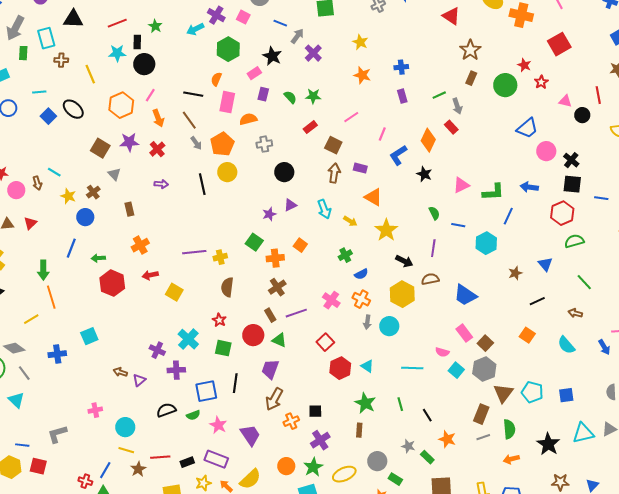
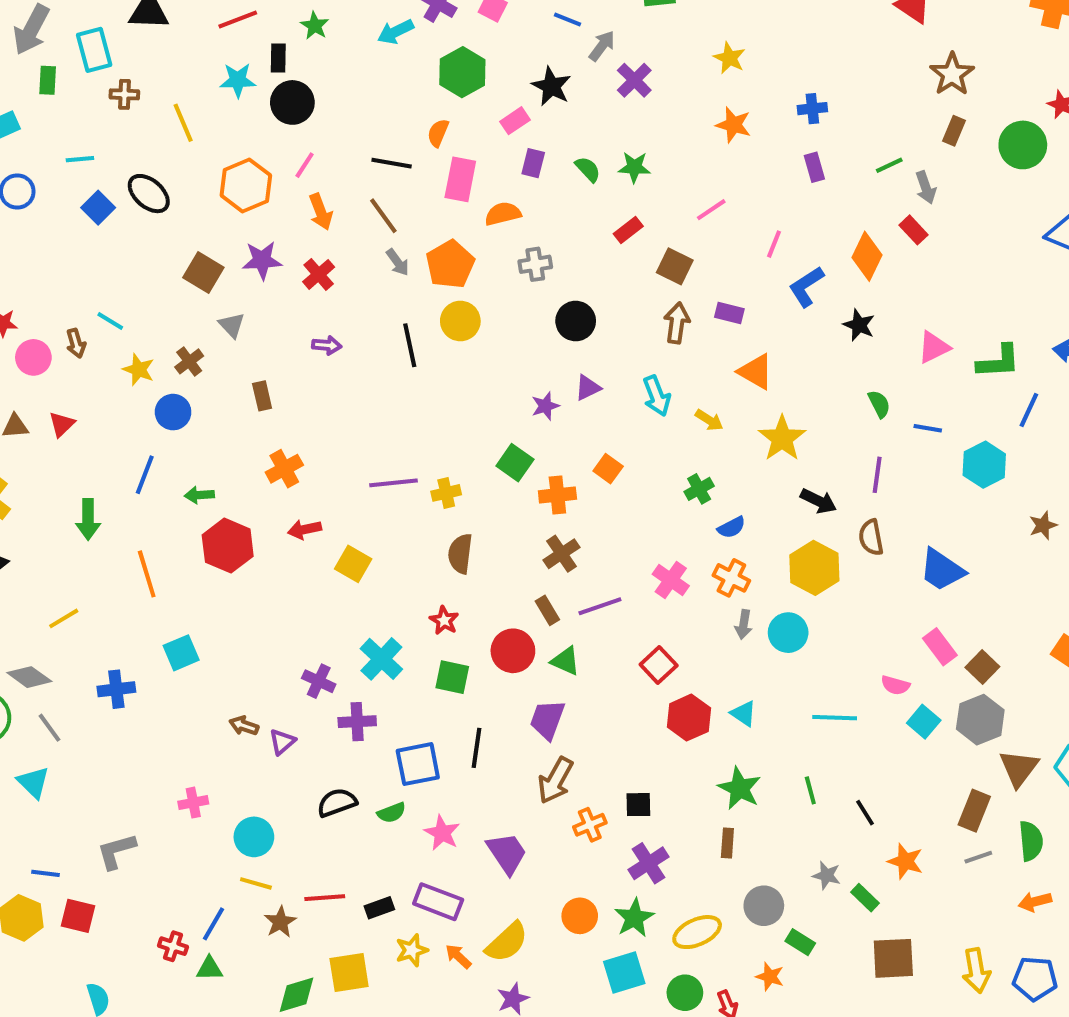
brown semicircle: (430, 279) -> (871, 537), turned -90
orange line: (51, 297) -> (147, 574), moved

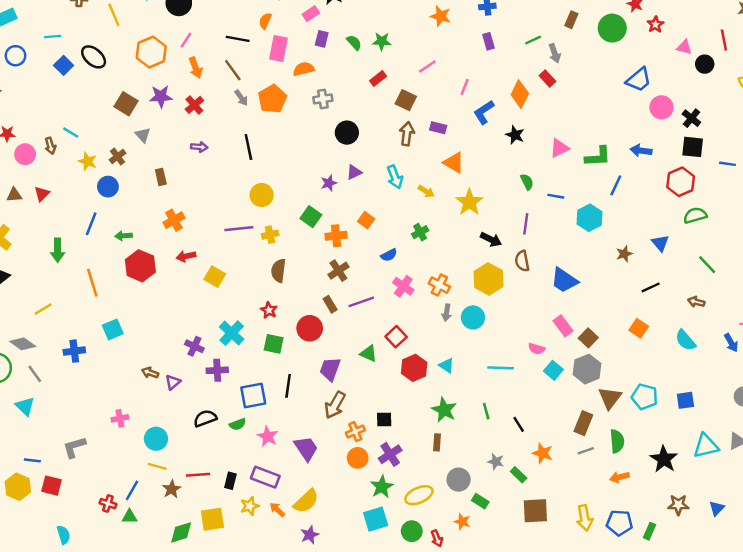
yellow circle: (460, 321) -> (262, 195), moved
blue semicircle: (731, 527) -> (389, 255), moved
green triangle: (566, 661) -> (368, 353), moved
black rectangle: (379, 908) -> (230, 481), turned -56
orange circle: (580, 916) -> (358, 458), moved

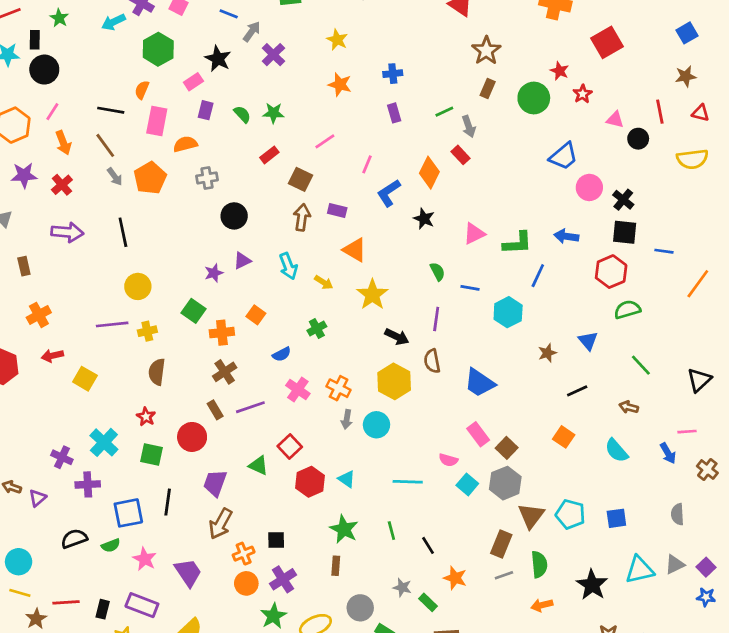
purple arrow: (199, 147) -> (67, 232), size x1.6

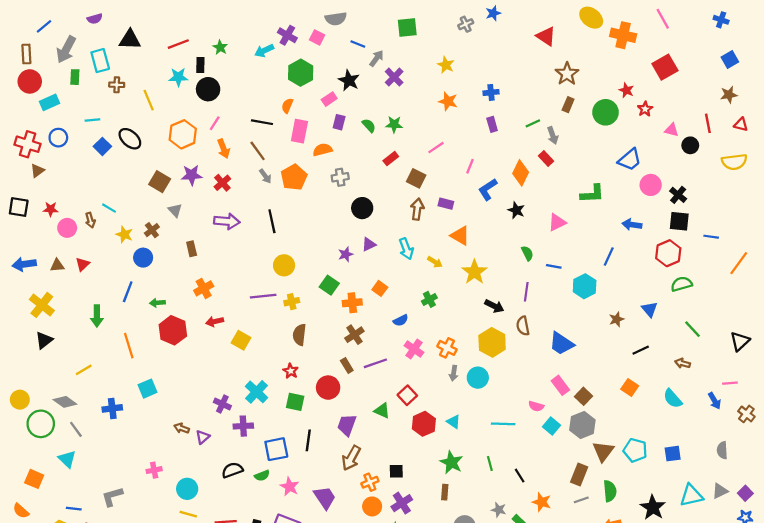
green L-shape: (517, 243) -> (592, 194), moved

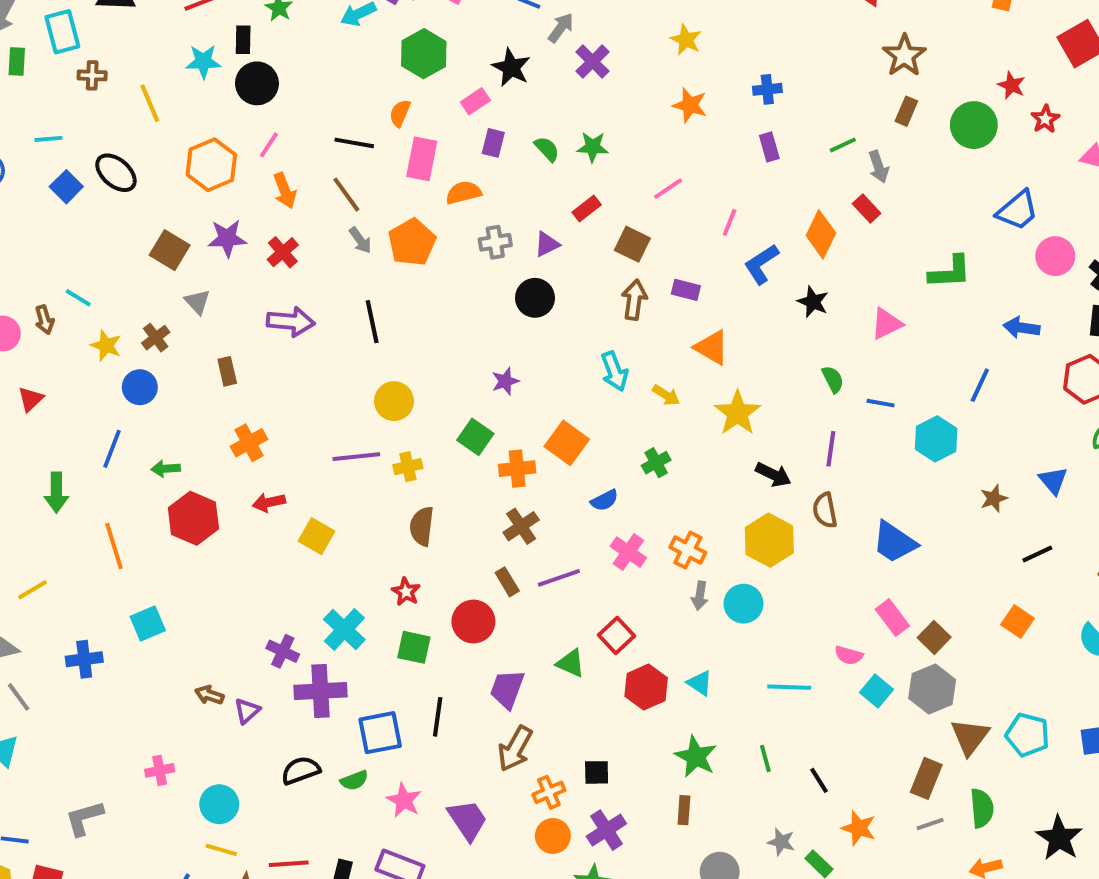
purple triangle: (369, 244) -> (547, 244), moved
orange square: (380, 288) -> (567, 443), size x1.5
purple cross: (243, 426) -> (321, 691), size x1.4

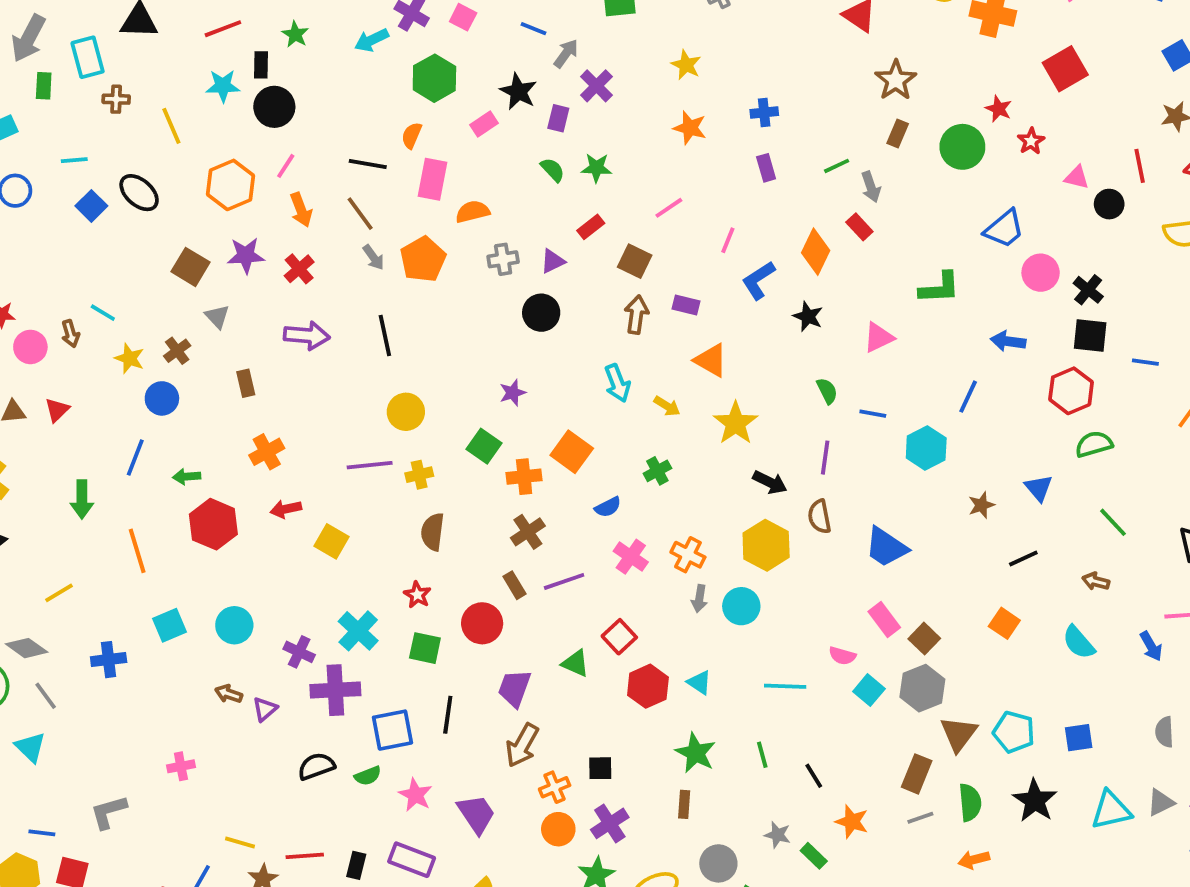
purple rectangle: (493, 143) -> (558, 118), moved
cyan circle: (219, 804) -> (234, 625), moved
black star: (1059, 838) -> (1035, 801), moved

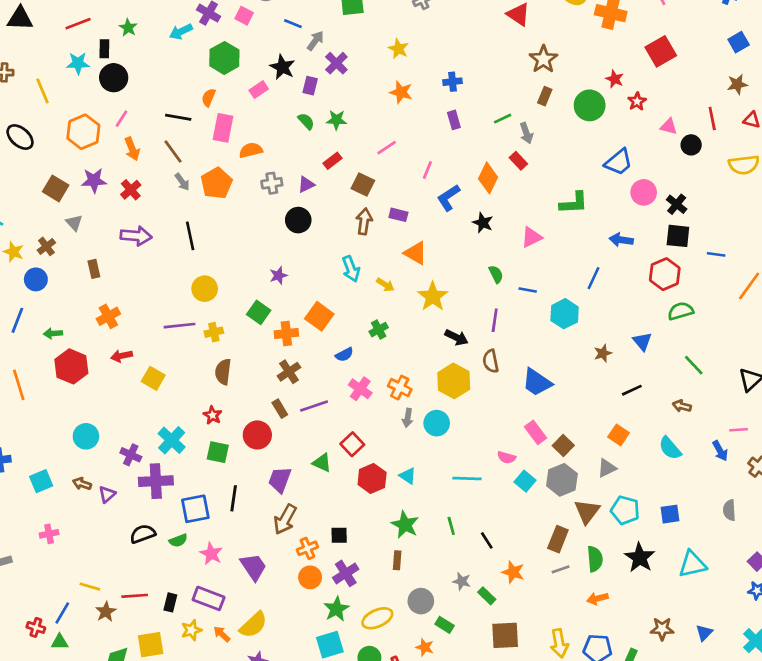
cyan square: (170, 625) -> (41, 481), moved
gray triangle: (1161, 802) -> (607, 468), moved

